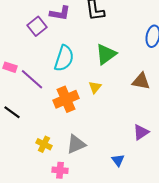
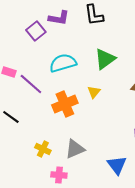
cyan semicircle: (64, 58) -> (63, 63), turned -124
blue triangle: (118, 160) -> (117, 165), size x1.5

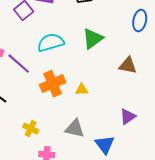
yellow triangle: (94, 92) -> (82, 90), moved, turned 48
gray triangle: (75, 149) -> (75, 129), moved, turned 35

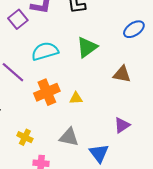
blue ellipse: (140, 21) -> (134, 29), turned 45

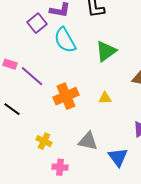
cyan semicircle: (45, 51) -> (65, 40), moved, turned -104
yellow triangle: (76, 98) -> (105, 98), moved

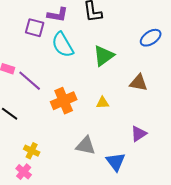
purple square: (37, 23) -> (35, 28), turned -36
yellow cross: (44, 141) -> (32, 151), moved
pink cross: (60, 167) -> (24, 172), moved, turned 35

